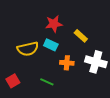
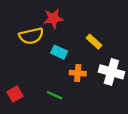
red star: (54, 24) -> (53, 18), moved
yellow semicircle: (28, 49) -> (31, 36), moved

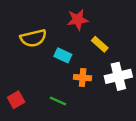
red star: (53, 18) -> (78, 20), moved
white cross: (111, 72) -> (118, 76), turned -30

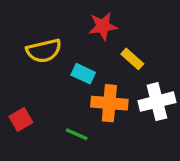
orange cross: (83, 78) -> (109, 103), size x1.5
red square: (16, 100) -> (21, 120), moved

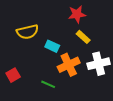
red star: (103, 26) -> (77, 14), moved
orange cross: (109, 103) -> (69, 65), turned -30

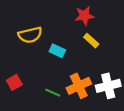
white cross: (99, 64) -> (108, 86), moved
orange cross: (69, 65) -> (79, 86), moved

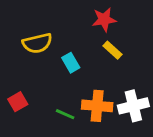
cyan rectangle: (57, 51) -> (71, 63), turned 35
orange cross: (79, 86) -> (97, 106), turned 30

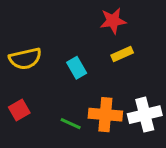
yellow semicircle: (37, 43) -> (25, 59), moved
yellow rectangle: (112, 50) -> (122, 54), turned -66

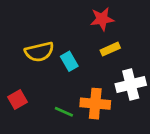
yellow semicircle: (25, 59) -> (39, 52), moved
white cross: (145, 115) -> (131, 85), moved

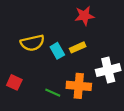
yellow rectangle: (110, 49) -> (78, 47), moved
red square: (17, 100) -> (14, 82), turned -35

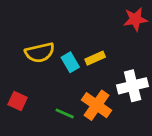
red star: (84, 16) -> (135, 19), moved
orange cross: (79, 86) -> (97, 105), turned 30

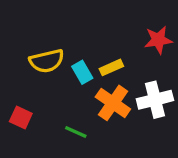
red star: (135, 19) -> (158, 40), moved
orange cross: (97, 105) -> (113, 103), moved

